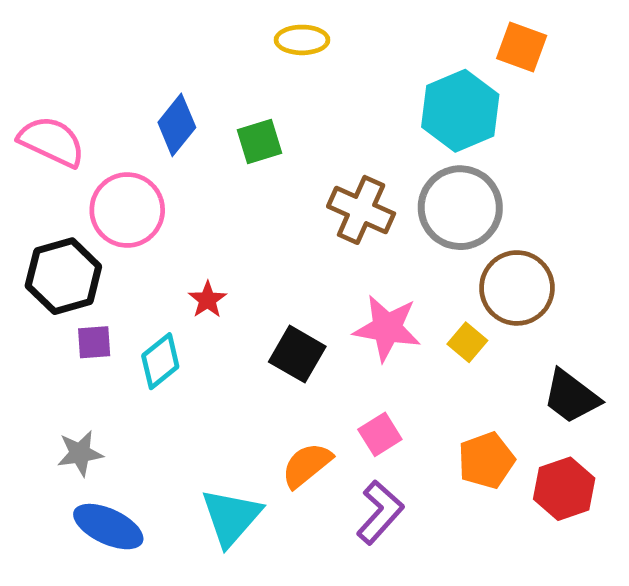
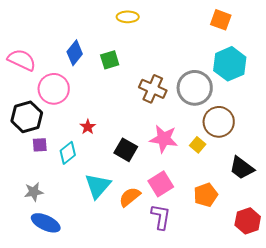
cyan hexagon: (460, 111) -> (230, 64), moved
pink square: (380, 434) -> (161, 184), size x1.4
red hexagon: (564, 489) -> (248, 221), moved
purple L-shape: (380, 512) -> (161, 217), turned -32
cyan triangle: (231, 517) -> (98, 186), moved

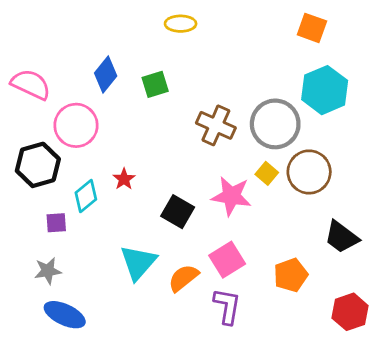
purple square: (40, 145) -> (56, 223), moved
yellow square: (198, 145) -> (267, 173), moved
cyan diamond: (68, 153) -> (86, 196), moved

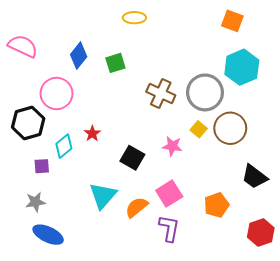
pink semicircle: (31, 84) -> (23, 46), moved
pink star: (231, 196) -> (172, 146), size x0.7

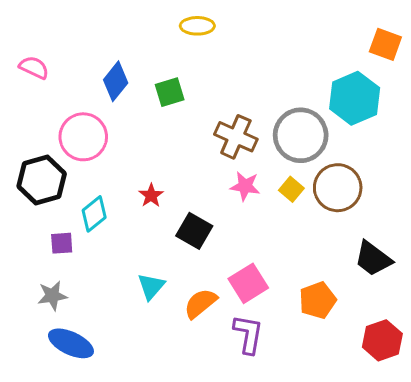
orange square: (232, 21) -> (385, 44), moved
pink semicircle: (23, 46) -> (34, 67), size x0.7
red star: (92, 134) -> (151, 195), moved
pink star: (172, 146) -> (245, 186), moved
cyan triangle: (103, 196) -> (151, 286), size x0.7

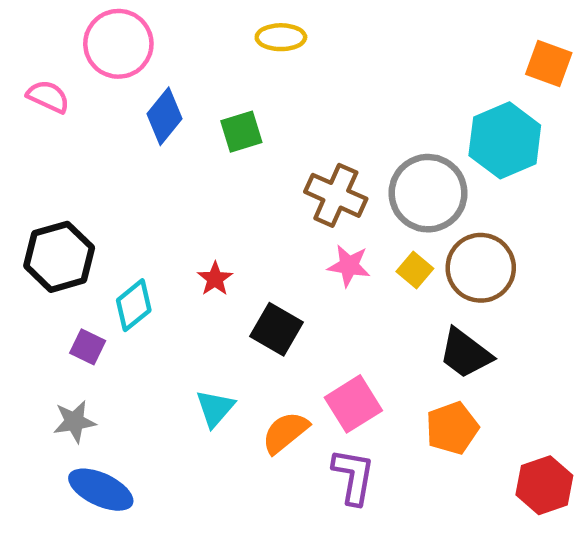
pink circle: (83, 137) -> (118, 44), moved
purple square: (62, 243) -> (88, 347), turned 30
black trapezoid: (373, 259) -> (465, 353), moved

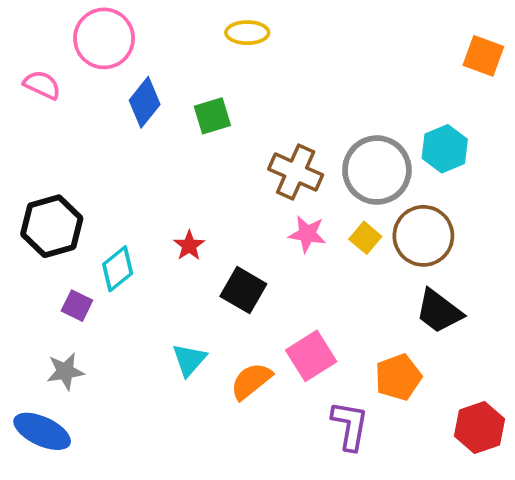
cyan hexagon: (505, 140) -> (445, 149), moved, size x0.7
black trapezoid: (465, 353) -> (439, 311), moved
purple L-shape: (353, 476) -> (350, 426), moved
blue ellipse: (101, 490) -> (42, 431), moved

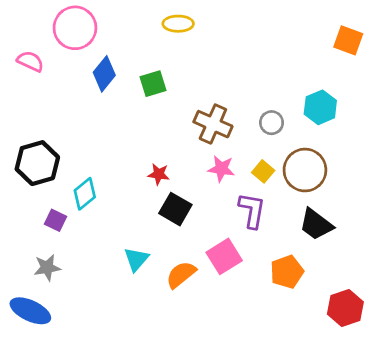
gray circle: (377, 170) -> (272, 123), size x0.5
red star: (189, 246) -> (159, 174), moved, turned -30
purple L-shape: (350, 426) -> (252, 210), moved

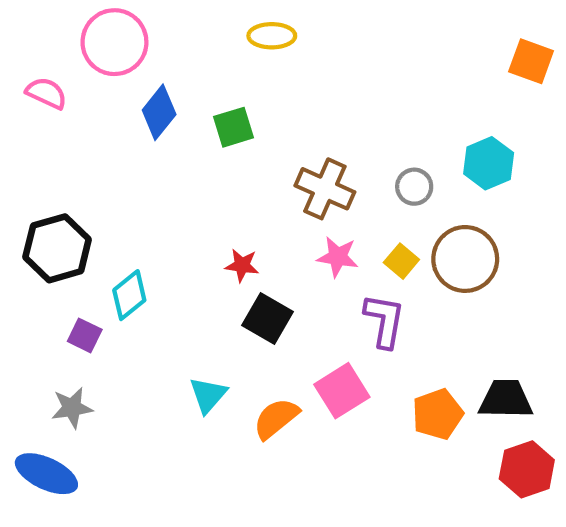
black trapezoid: (316, 224) -> (506, 399), moved, turned 144

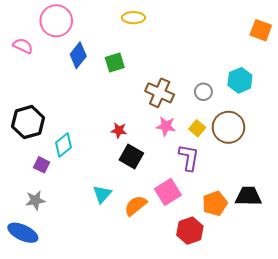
red hexagon: (527, 469) -> (190, 231), moved

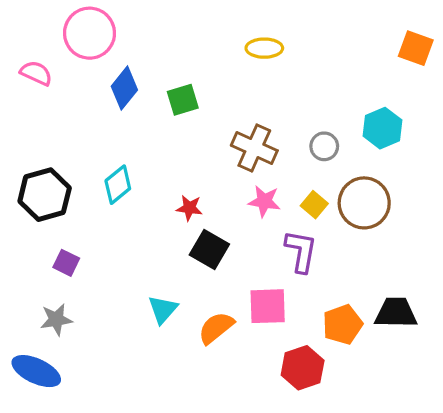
yellow ellipse: (133, 18) -> (264, 48), moved
cyan diamond: (64, 145) -> (118, 185), moved
pink square: (168, 192) -> (268, 306), turned 30

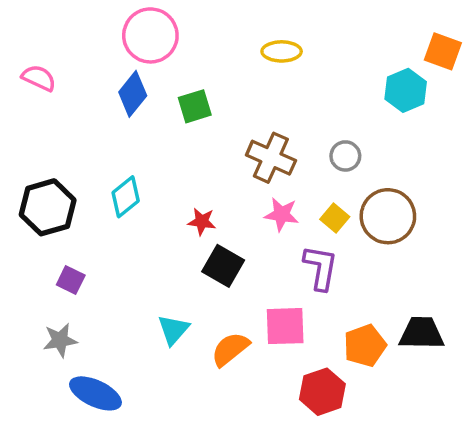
pink circle: (90, 33) -> (150, 35), moved
cyan hexagon: (382, 128) -> (406, 90), moved
blue ellipse: (36, 371) -> (95, 393), moved

